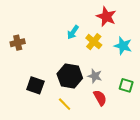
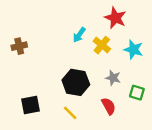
gray star: (95, 76) -> (113, 78), moved
black square: (35, 85) -> (31, 105), moved, turned -30

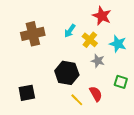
brown cross: (19, 46) -> (33, 34), moved, size x1.6
gray star: (113, 78) -> (98, 61), moved
yellow line: (70, 113) -> (77, 100), moved

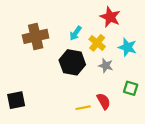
black hexagon: (67, 73) -> (72, 62), moved
black square: (27, 93) -> (16, 100), moved
yellow line: (77, 100) -> (83, 108), turned -56

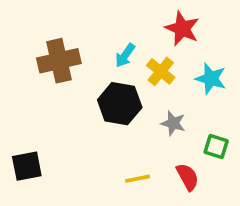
gray star: (106, 66) -> (173, 123), moved
red semicircle: (104, 101) -> (188, 177), moved

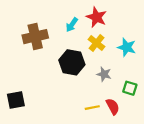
red star: (182, 29) -> (97, 17), moved
cyan arrow: (125, 55) -> (72, 25), moved
yellow line: (138, 179) -> (92, 108), moved

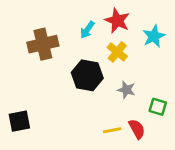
cyan star: (127, 47) -> (154, 36), moved, turned 30

